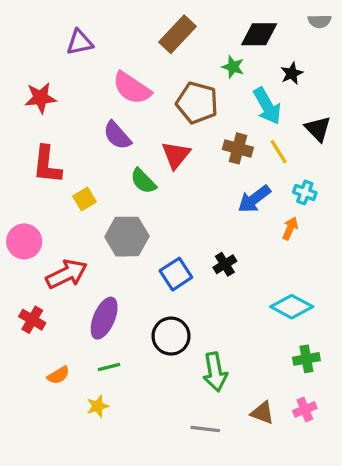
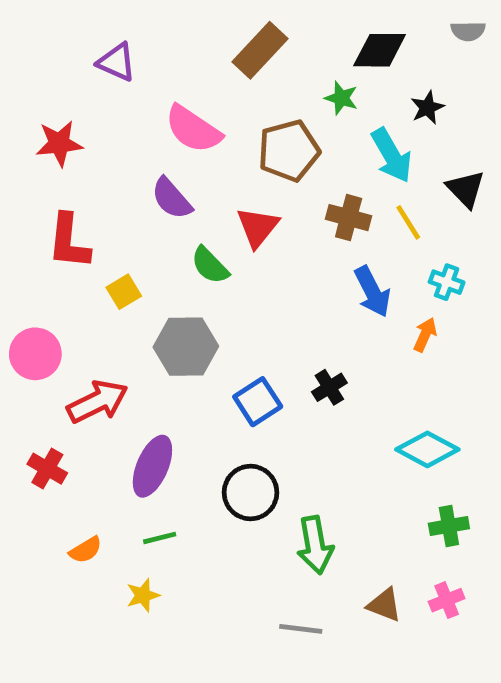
purple triangle: (80, 42) -> (117, 62), turned 36
brown pentagon: (197, 103) -> (289, 151), turned -30
blue arrow: (254, 199) -> (372, 292), turned -80

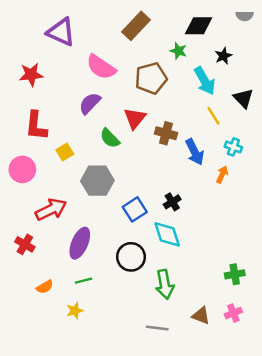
purple triangle: (117, 62) -> (61, 32), size x1.4
purple semicircle: (172, 198) -> (90, 103), turned 85
brown cross: (349, 218) -> (166, 133), moved
pink circle: (35, 354) -> (22, 169), moved
cyan diamond: (427, 449) -> (167, 234), moved, turned 44

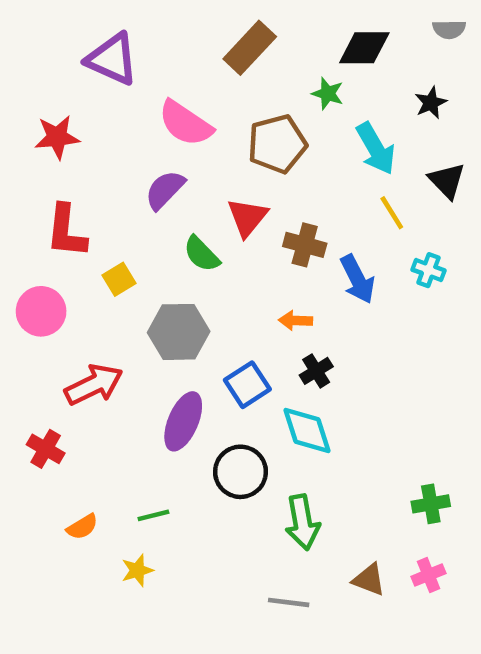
black star: (223, 56) -> (431, 103), moved
orange arrow: (222, 174) -> (296, 320), moved, turned -112
purple ellipse: (80, 243) -> (183, 421), moved

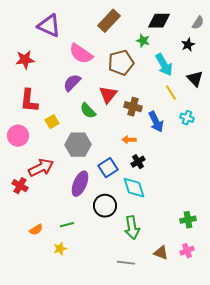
gray semicircle: (449, 29) -> (198, 23), moved, turned -56
red cross: (46, 449) -> (20, 186), moved

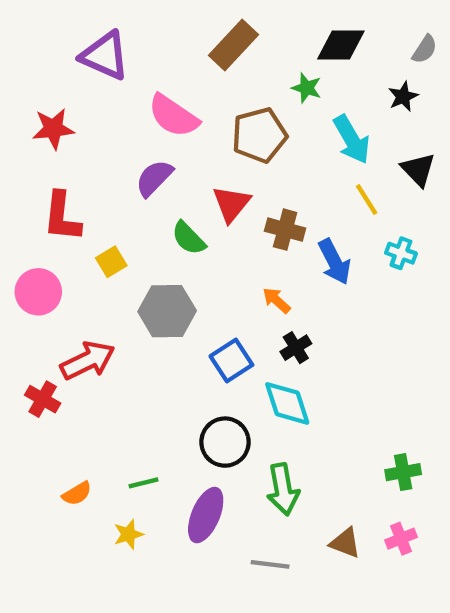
orange arrow: (129, 140) -> (277, 300), turned 40
purple ellipse: (80, 184) -> (206, 515), moved

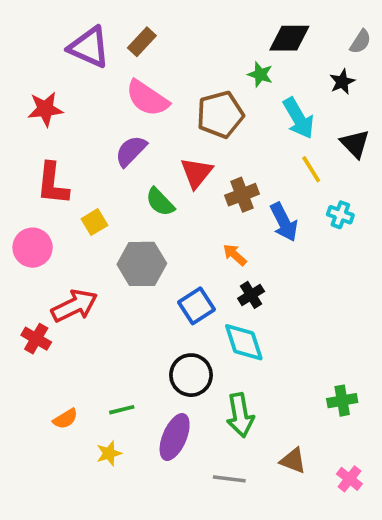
brown rectangle: (234, 45) -> (142, 42), moved, size x0.7
brown cross: (285, 230) -> (242, 195), turned -36
pink cross: (401, 539) -> (349, 479), moved, turned -30

